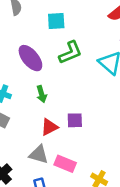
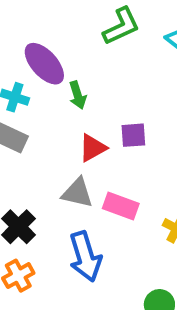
purple ellipse: (30, 58) -> (44, 64), moved

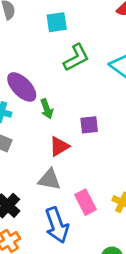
purple square: (133, 135) -> (89, 125), moved
pink rectangle: (121, 206) -> (86, 202), moved, turned 45

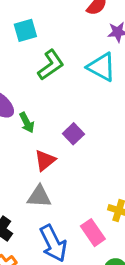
purple square: (89, 125) -> (73, 134), turned -30
pink rectangle: (86, 202) -> (93, 233), moved

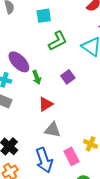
purple square: (73, 134) -> (68, 77), moved
gray triangle: (39, 196) -> (53, 130), moved

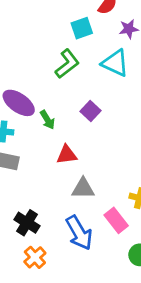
cyan square: (44, 16) -> (82, 28), moved
red triangle: (46, 104) -> (67, 155), turned 35

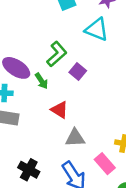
green L-shape: (67, 64) -> (57, 54), moved
red triangle: (67, 155) -> (60, 110), turned 42

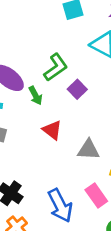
gray triangle: (75, 138) -> (89, 150), moved

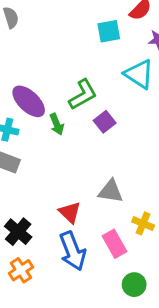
red triangle: (52, 130) -> (70, 212), moved

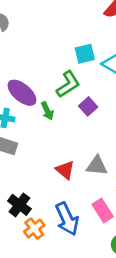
cyan square: (109, 31) -> (85, 54), moved
red triangle: (70, 212) -> (65, 170), moved
orange cross: (21, 270) -> (34, 228), moved

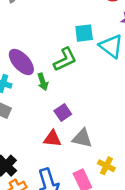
purple square: (88, 106) -> (63, 113), moved
red triangle: (65, 170) -> (52, 139), turned -42

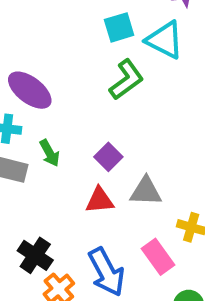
green L-shape: (65, 59) -> (126, 80), moved
green arrow: (43, 82) -> (50, 153), moved

